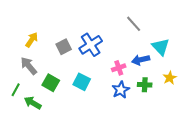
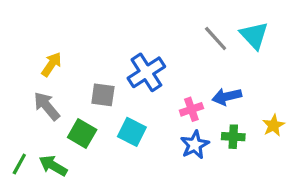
gray square: (64, 47) -> (103, 95), moved, turned 35
cyan triangle: (161, 47) -> (254, 35), moved
green line: (16, 90) -> (19, 164), moved

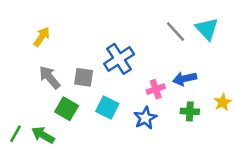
yellow arrow: (51, 64) -> (42, 37), moved
gray arrow: (47, 106) -> (50, 77), moved
blue star: (195, 145) -> (145, 118), moved

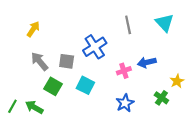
gray line: (175, 31) -> (128, 25), moved, turned 30
green cross: (190, 111) -> (161, 98), moved, turned 32
blue star: (145, 118) -> (125, 103), moved

